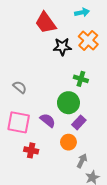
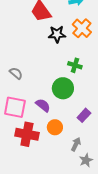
purple rectangle: (79, 122) -> (84, 115), moved
orange circle: (68, 142) -> (55, 127), moved
red cross: (31, 150) -> (27, 134), size x1.6

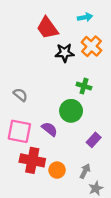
orange circle: (55, 127) -> (57, 170), moved

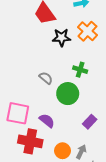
gray semicircle: (20, 95) -> (46, 78), moved
purple semicircle: (50, 129) -> (47, 121), moved
orange circle: (57, 170) -> (63, 151), moved

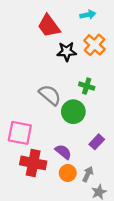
gray semicircle: (46, 78) -> (50, 95), size x1.5
purple semicircle: (47, 121) -> (63, 152), moved

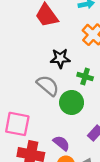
black star: (67, 51) -> (60, 58), moved

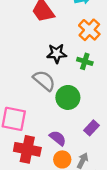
green cross: (85, 76) -> (85, 61), moved

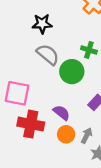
black star: (57, 53) -> (42, 24), moved
green cross: (85, 61) -> (89, 50), moved

